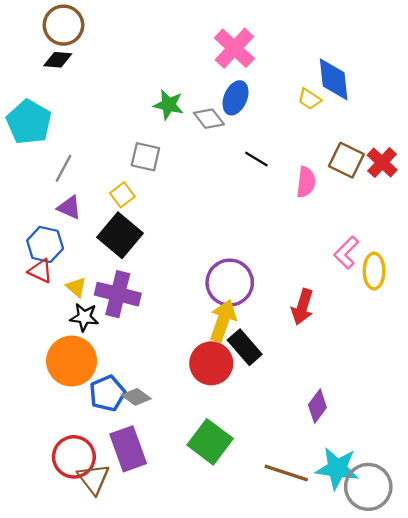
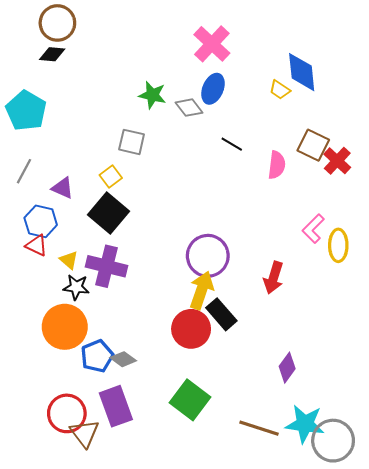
red cross: (382, 162) -> (337, 161), moved
gray line: (63, 168) -> (24, 171), moved

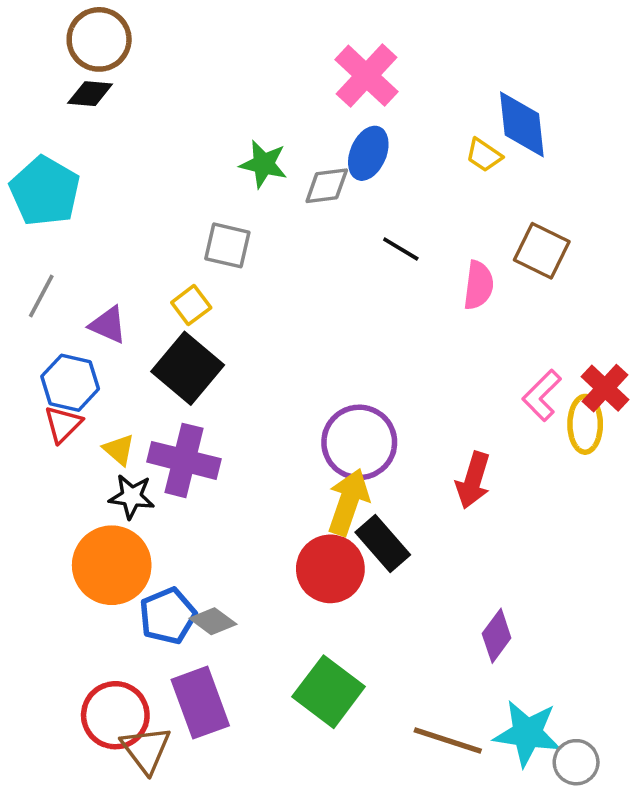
gray diamond: (189, 108) -> (327, 186), turned -60
red cross: (337, 161) -> (605, 388), moved
red triangle: (37, 245) -> (63, 424), turned 50
gray circle: (333, 441) -> (576, 762), size x0.6

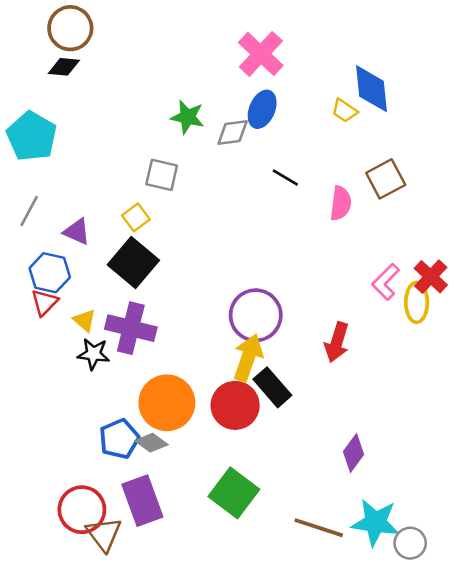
brown square: (542, 251) -> (386, 179), turned 36
orange circle: (112, 565) -> (167, 403), moved

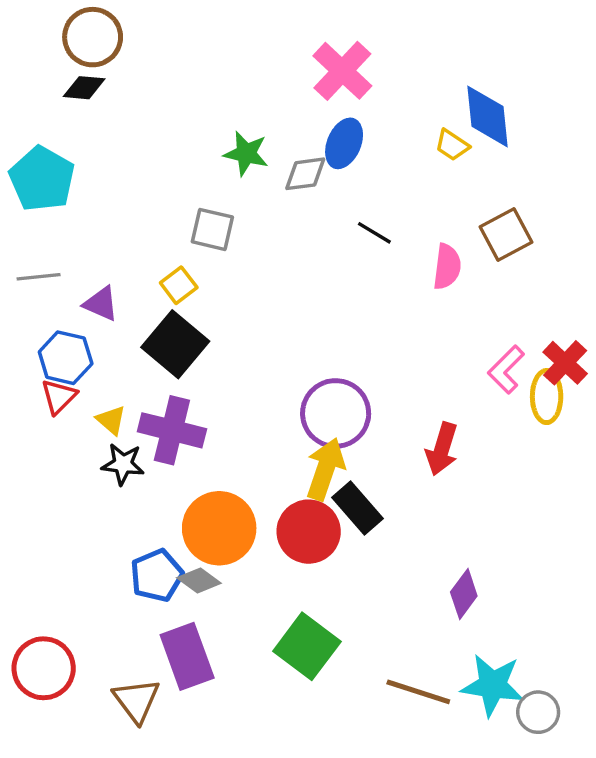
gray line: (29, 211) -> (39, 277), turned 56
red circle: (82, 510) -> (44, 668), moved

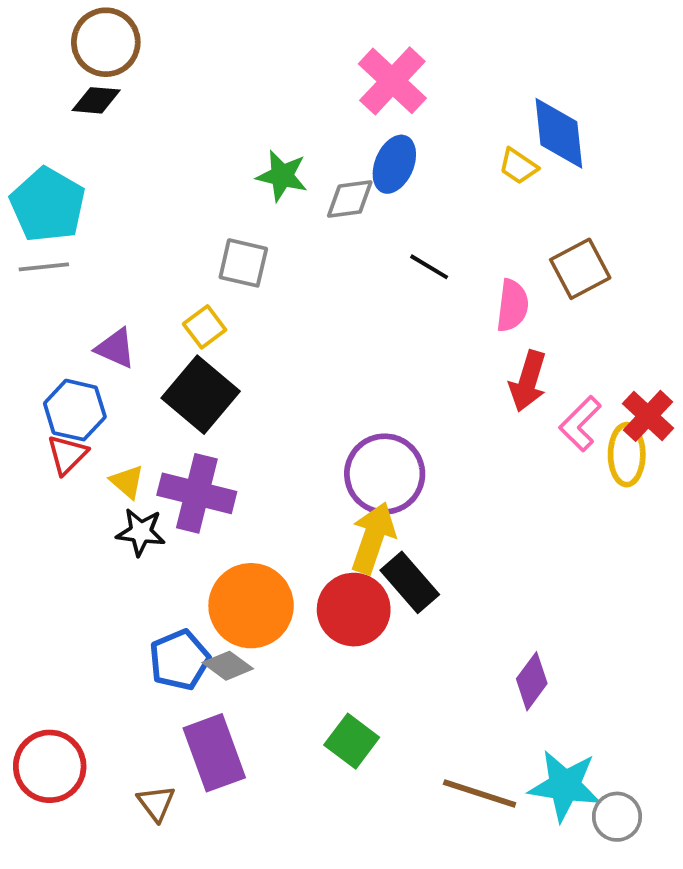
gray line: (39, 277) -> (44, 267), moved
red arrow: (442, 449) -> (528, 381), moved
green square: (307, 646) -> (352, 741), size x0.7
brown triangle: (136, 700) -> (156, 803), size x0.7

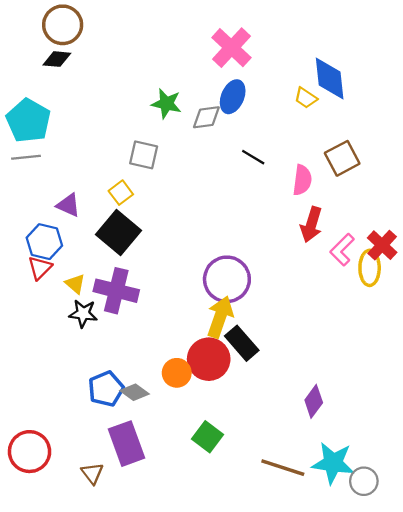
orange circle: (251, 606) -> (177, 373), moved, size x0.6

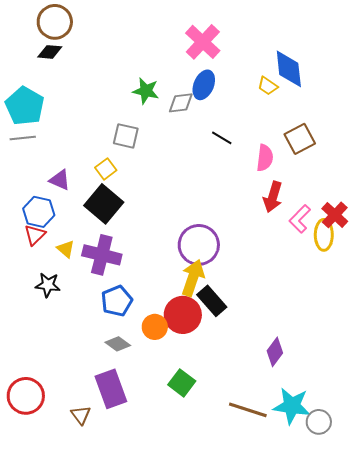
black star: (83, 314) -> (48, 285), moved
blue pentagon: (106, 389) -> (117, 301), moved

